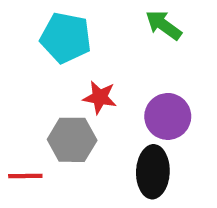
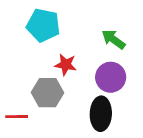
green arrow: (164, 25) -> (113, 39), moved

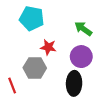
red line: (17, 117) -> (12, 85), turned 70

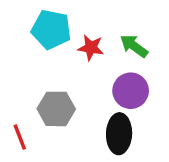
red star: (48, 47) -> (91, 48), moved

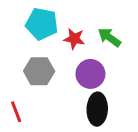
purple circle: (131, 91) -> (90, 74), moved
gray hexagon: (56, 109) -> (39, 71), moved

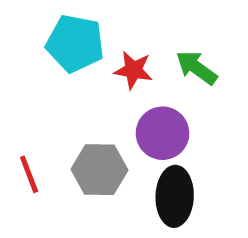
gray hexagon: (39, 71) -> (99, 170), moved
red line: (16, 112) -> (29, 174), moved

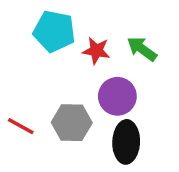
red line: (29, 174) -> (21, 126), turned -40

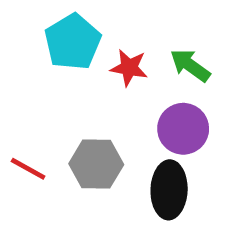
cyan pentagon: (54, 31) -> (73, 42), turned 30
purple circle: (117, 96) -> (183, 129), moved

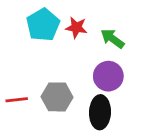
red star: (129, 68) -> (76, 28), moved
red line: (28, 169) -> (17, 100), turned -35

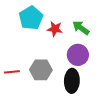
red star: (76, 28) -> (55, 29), moved

